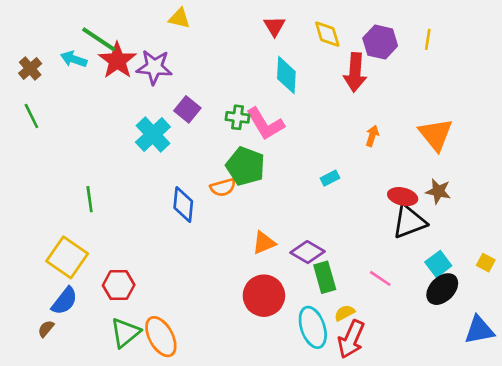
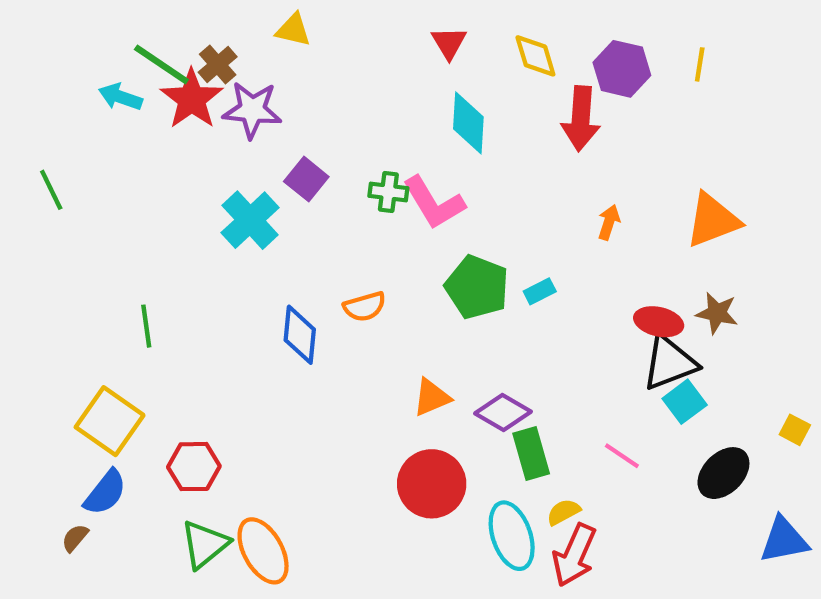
brown cross: (30, 68) -> (218, 64), moved
orange triangle: (436, 134) -> (713, 220), turned 48
green pentagon: (245, 166) -> (477, 287), moved
cyan square: (438, 264) -> (685, 402), moved

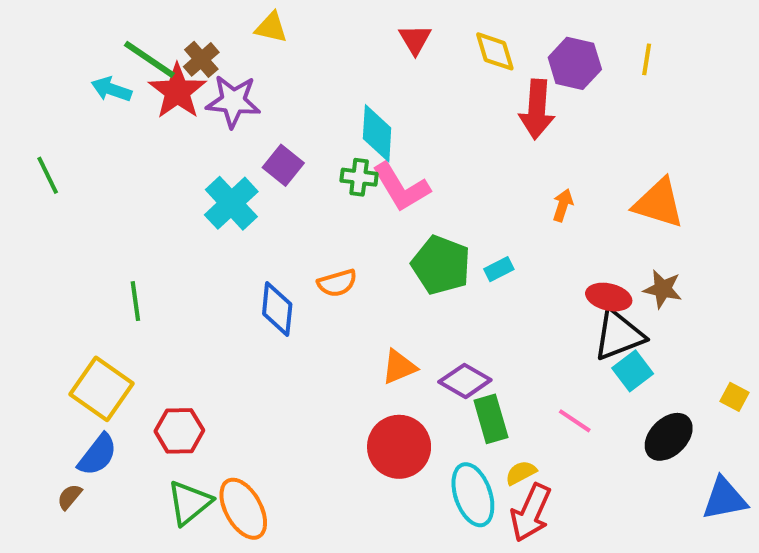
cyan diamond: (468, 123) -> (377, 133), moved
orange triangle: (713, 220) -> (659, 203), turned 38

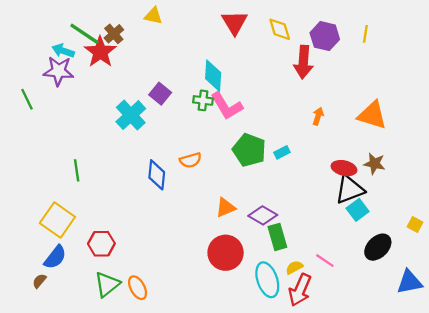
red triangle: (415, 39) -> (235, 23), size x1.4
purple star: (233, 101) -> (59, 71), moved
pink line: (575, 421) -> (325, 261), moved
orange ellipse: (243, 509) -> (138, 288), size x0.7

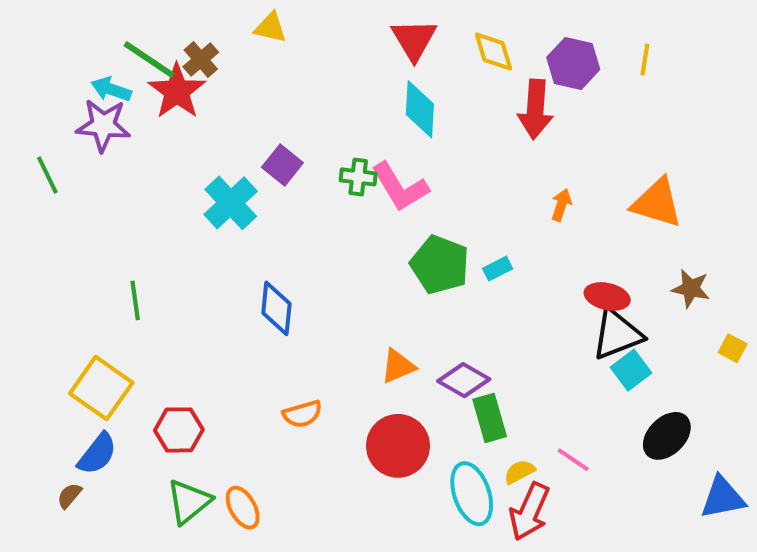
cyan diamond: (213, 76) -> (420, 109), moved
orange semicircle: (191, 160) -> (302, 414), moved
brown star: (374, 164) -> (691, 289), moved
yellow square: (415, 225) -> (733, 348), moved

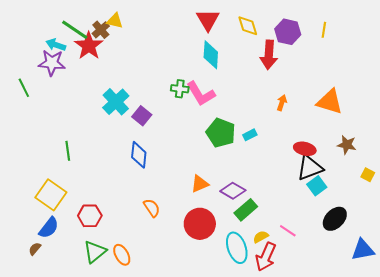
yellow triangle: (271, 28) -> (115, 21), moved
purple square: (282, 165) -> (142, 116), moved
orange semicircle: (302, 414) -> (152, 208), turned -108
green rectangle: (490, 418) -> (246, 210), turned 65

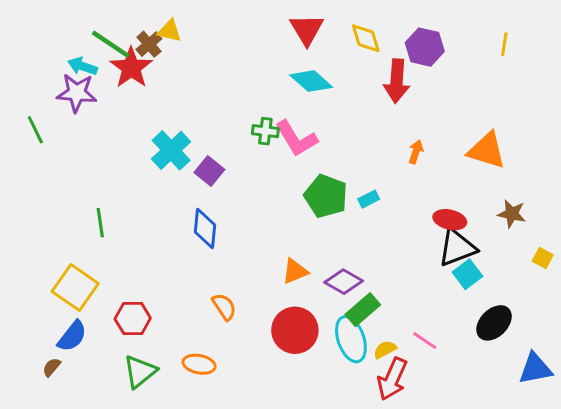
yellow line: (324, 30) -> (504, 44), moved
cyan diamond: (211, 55) -> (311, 81), turned -52
cyan ellipse: (237, 248) -> (351, 339), moved
orange ellipse: (122, 255) -> (199, 364), moved, turned -50

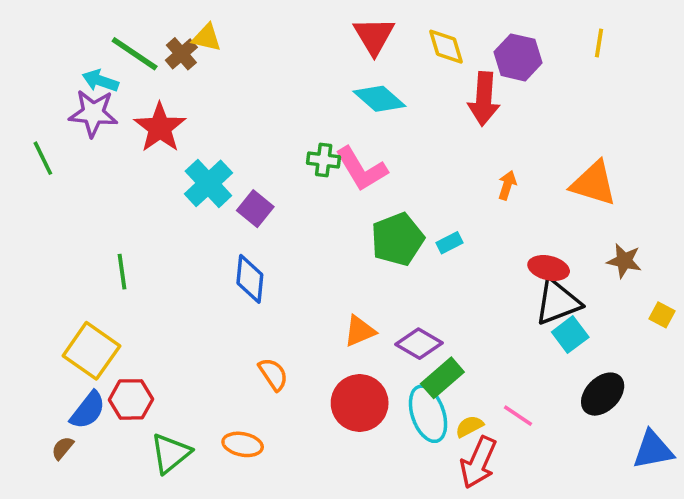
yellow line: (504, 44) -> (599, 43), moved
red star: (131, 68) -> (160, 128), moved
green pentagon: (326, 196) -> (397, 239), turned 30
red hexagon: (133, 318) -> (131, 399), moved

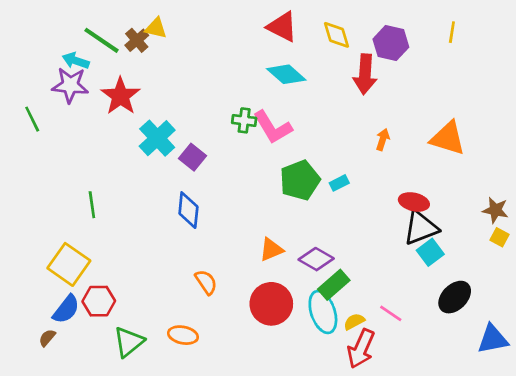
red triangle: (374, 36) -> (282, 27), turned -32
brown star: (624, 261) -> (495, 210), moved

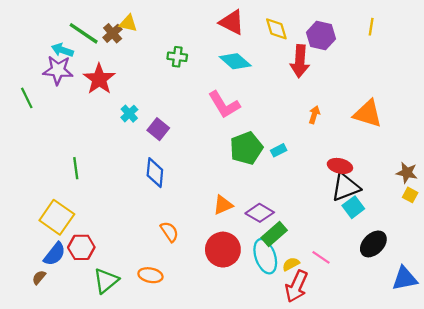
green cross: (244, 120) -> (177, 57), moved
cyan cross: (157, 138) -> (129, 114), size x0.6

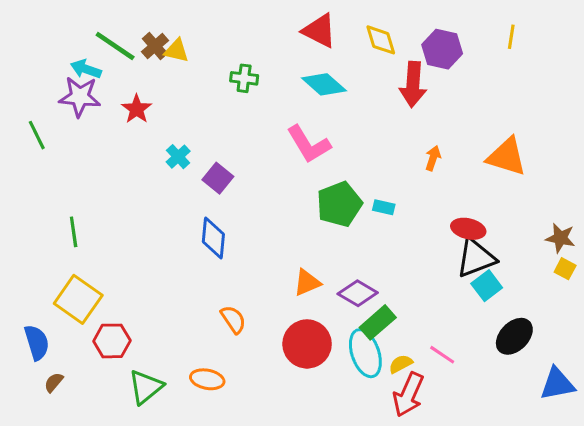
yellow triangle: (128, 23) -> (176, 51), moved
red star: (99, 79) -> (137, 109), size x0.7
cyan rectangle: (279, 150) -> (384, 207), turned 40
green line: (76, 168) -> (74, 232), moved
blue semicircle: (55, 254) -> (37, 342), moved, turned -55

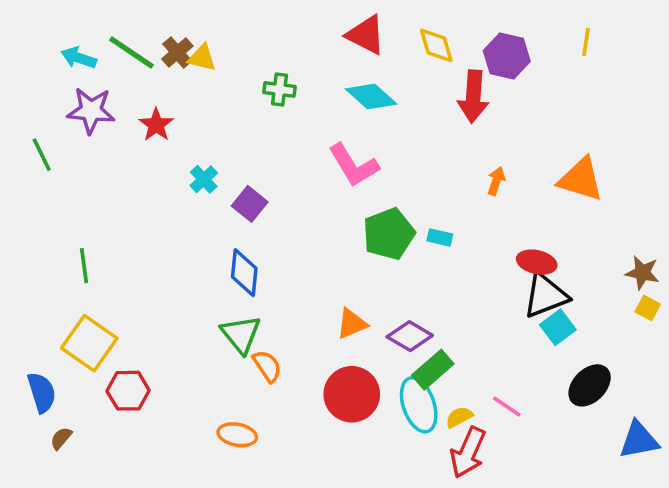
cyan arrow: (86, 69) -> (79, 58), moved
green triangle: (146, 387) -> (241, 334), moved, turned -30

